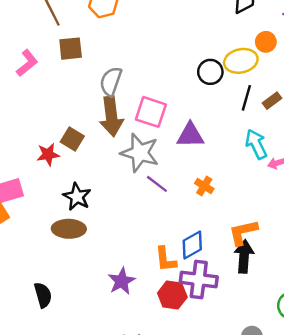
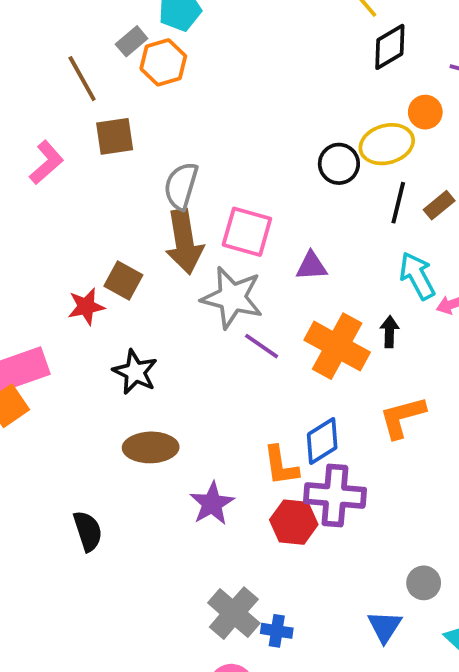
purple triangle: (190, 135) -> (311, 266), size x0.7
orange cross: (204, 186) -> (337, 346), size x2.0
brown ellipse: (69, 229) -> (151, 447), moved
black arrow: (244, 256) -> (389, 332), moved, size x0.6

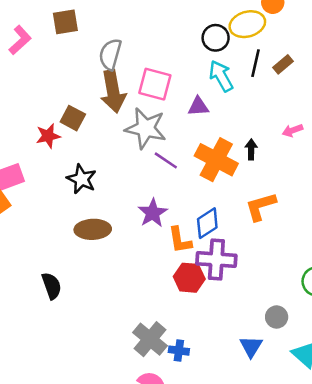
cyan arrow: (417, 276) -> (221, 76), moved
purple star: (212, 503) -> (153, 213), moved

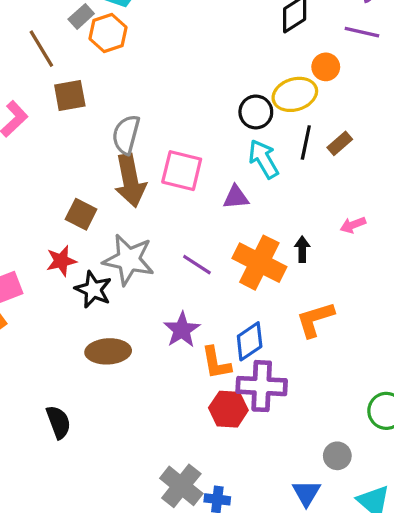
gray star: (146, 128) -> (129, 260), moved
red star: (48, 136) -> (61, 261), moved

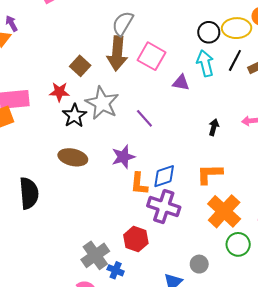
orange cross: (259, 263) -> (224, 211), moved
red hexagon: (228, 409) -> (136, 239), moved
black semicircle: (58, 422) -> (29, 193), size x1.4

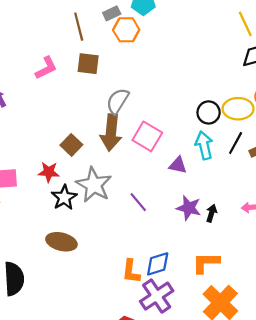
purple star: (123, 157) -> (189, 208), moved, turned 30
purple cross: (164, 207) -> (157, 296), turned 36

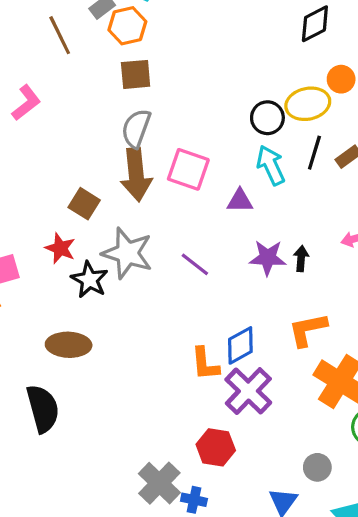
brown square: (88, 64) -> (136, 74), moved
red star: (49, 172) -> (60, 248), turned 30
brown ellipse: (61, 242) -> (69, 345), moved

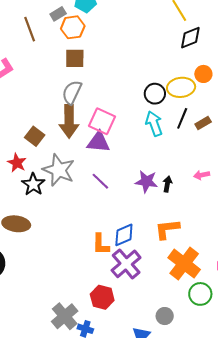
purple triangle: (240, 201) -> (98, 142), moved, size x1.4

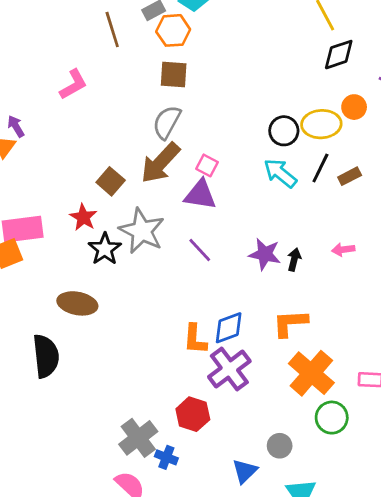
brown arrow: (69, 121) -> (160, 163), turned 40
pink square: (102, 121) -> (207, 165), size x0.6
cyan arrow: (154, 124) -> (280, 173), turned -35

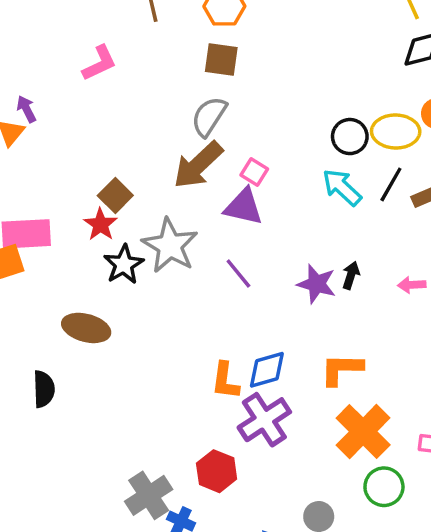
brown square: (111, 181) -> (115, 196), moved
black arrow: (294, 260) -> (351, 275), moved
black semicircle: (46, 356) -> (44, 389), size x0.7

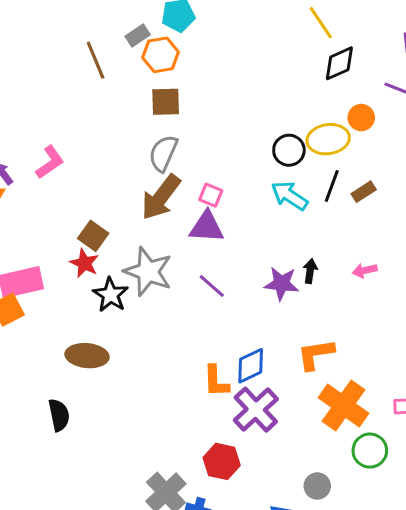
pink L-shape: (99, 63) -> (50, 162), moved

